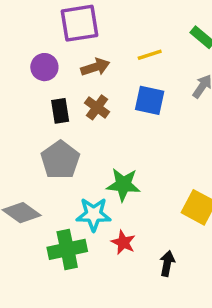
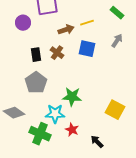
purple circle: (44, 67) -> (23, 23), moved
brown arrow: (95, 67) -> (66, 30), moved
green cross: (67, 249) -> (40, 134), turned 35
black arrow: (167, 263) -> (97, 142), turned -56

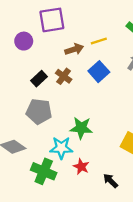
blue square: (87, 49) -> (99, 72), turned 36
black rectangle: (36, 55) -> (39, 79), turned 56
gray pentagon: (36, 83) -> (39, 111), turned -30

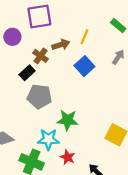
yellow line: (99, 41) -> (84, 37), turned -49
brown cross: (64, 76) -> (41, 56), moved
gray pentagon: (39, 111) -> (39, 96), moved

